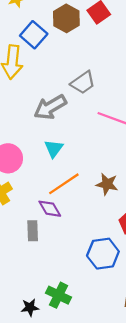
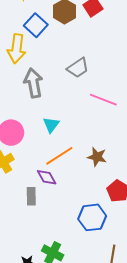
gray arrow: (50, 107) -> (33, 83), moved, turned 108

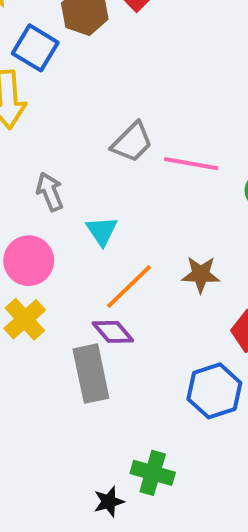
gray trapezoid: (78, 68) -> (132, 142), moved
gray arrow: (33, 83) -> (50, 192), moved, size x0.7
gray rectangle: (31, 196) -> (91, 374), size x1.6

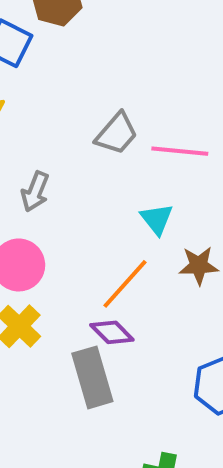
gray arrow: (50, 192) -> (35, 192), turned -132
cyan triangle: (102, 231) -> (157, 219), moved

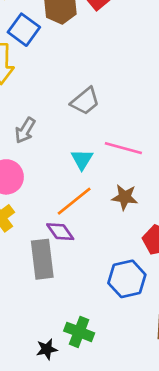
pink line: (180, 151) -> (123, 148), moved
cyan triangle: (157, 219) -> (82, 159), moved

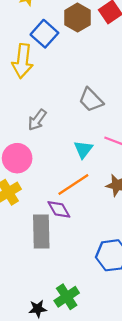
gray trapezoid: (85, 101) -> (91, 100), turned 80
green cross: (79, 332) -> (67, 297), turned 30

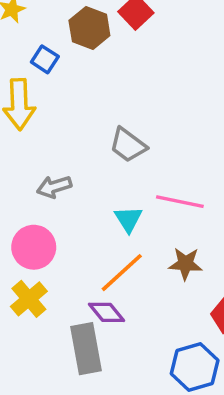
blue square: (44, 34) -> (45, 59), size x0.7
gray arrow: (37, 120) -> (54, 187), turned 45

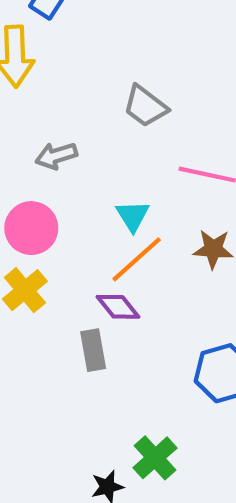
cyan triangle: (128, 219) -> (133, 216), moved
gray rectangle: (86, 349) -> (93, 350), size x0.7

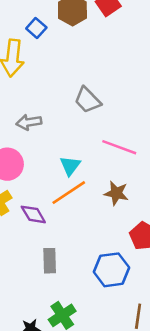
purple diamond: (118, 307) -> (33, 214), moved
gray rectangle: (93, 350) -> (50, 261), moved

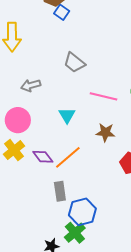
blue square: (36, 28) -> (62, 12), moved
orange line: (69, 193) -> (68, 157), moved
blue hexagon: (111, 270) -> (82, 212), moved

